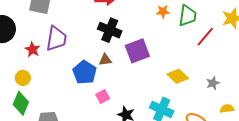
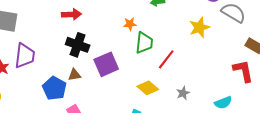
green trapezoid: (188, 16) -> (144, 43), moved
red line: (205, 37) -> (166, 59), moved

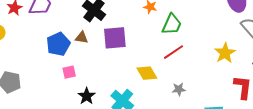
yellow star: (199, 27) -> (225, 53), moved, turned -30
green trapezoid: (144, 43) -> (172, 24), moved

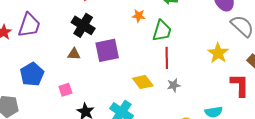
blue pentagon: (58, 44) -> (32, 74), moved
red line: (173, 52) -> (167, 58), turned -50
gray star: (179, 89) -> (174, 85), moved

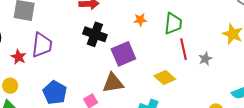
orange star: (139, 16) -> (140, 20), moved
brown triangle: (74, 54) -> (113, 83), moved, size x1.6
gray star: (174, 85) -> (205, 59), moved

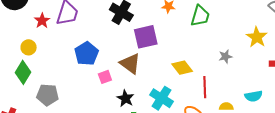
red line: (183, 49) -> (205, 87), moved
brown triangle: (113, 83) -> (130, 64), turned 35
blue pentagon: (55, 93) -> (86, 54), moved

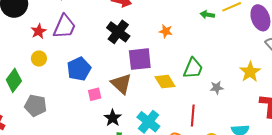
green trapezoid: (200, 16) -> (193, 68), moved
yellow circle: (29, 47) -> (39, 59), moved
yellow diamond: (182, 68) -> (165, 82), moved

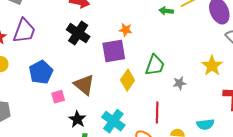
purple square: (140, 59) -> (114, 51), moved
yellow diamond: (165, 82) -> (128, 80), turned 70

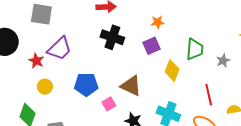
purple trapezoid: (24, 31) -> (60, 49), turned 40
purple square: (114, 51) -> (151, 46), size x0.7
blue pentagon: (41, 72) -> (86, 84), turned -30

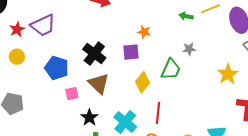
black cross: (112, 37) -> (94, 54), moved
gray star: (223, 61) -> (189, 49), moved
red line: (209, 95) -> (158, 113), moved

